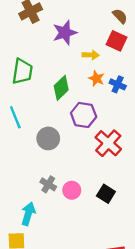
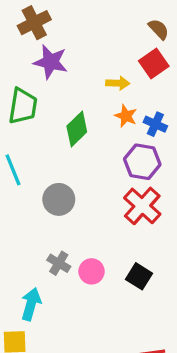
purple star: (65, 33) -> (51, 62), moved, turned 30
red square: (116, 41) -> (154, 64), turned 30
purple hexagon: (84, 115) -> (142, 162), moved

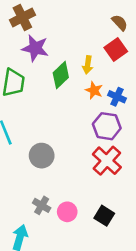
yellow arrow: (118, 83) -> (88, 65), turned 96
green diamond: (77, 129) -> (61, 75), moved

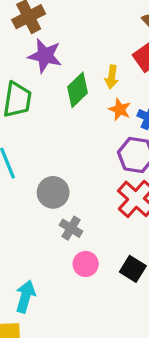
gray cross: (42, 205) -> (71, 228), moved

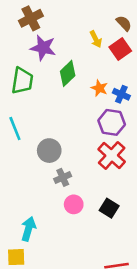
yellow arrow: (112, 77) -> (96, 39), moved, turned -35
gray cross: (71, 228) -> (63, 177), turned 35

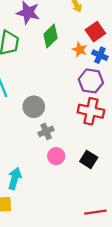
red square: (120, 49) -> (95, 32), moved
red cross: (112, 155) -> (91, 111), turned -30

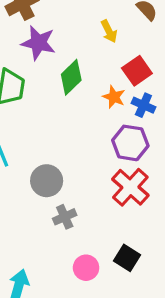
red cross: (91, 111) -> (130, 187), turned 30
pink circle: (56, 156) -> (86, 268), moved

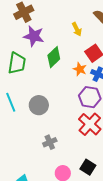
gray circle: (47, 181) -> (39, 105), moved

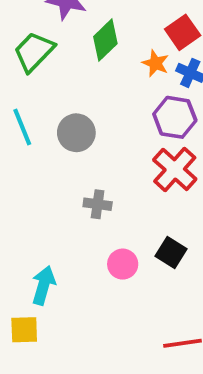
green trapezoid: (17, 63) -> (34, 52), turned -145
gray cross: (50, 142) -> (98, 204), turned 32

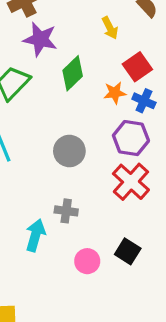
orange star: (155, 63) -> (115, 93), turned -30
gray circle: (76, 133) -> (69, 151), moved
cyan arrow: (43, 285) -> (35, 235), moved

